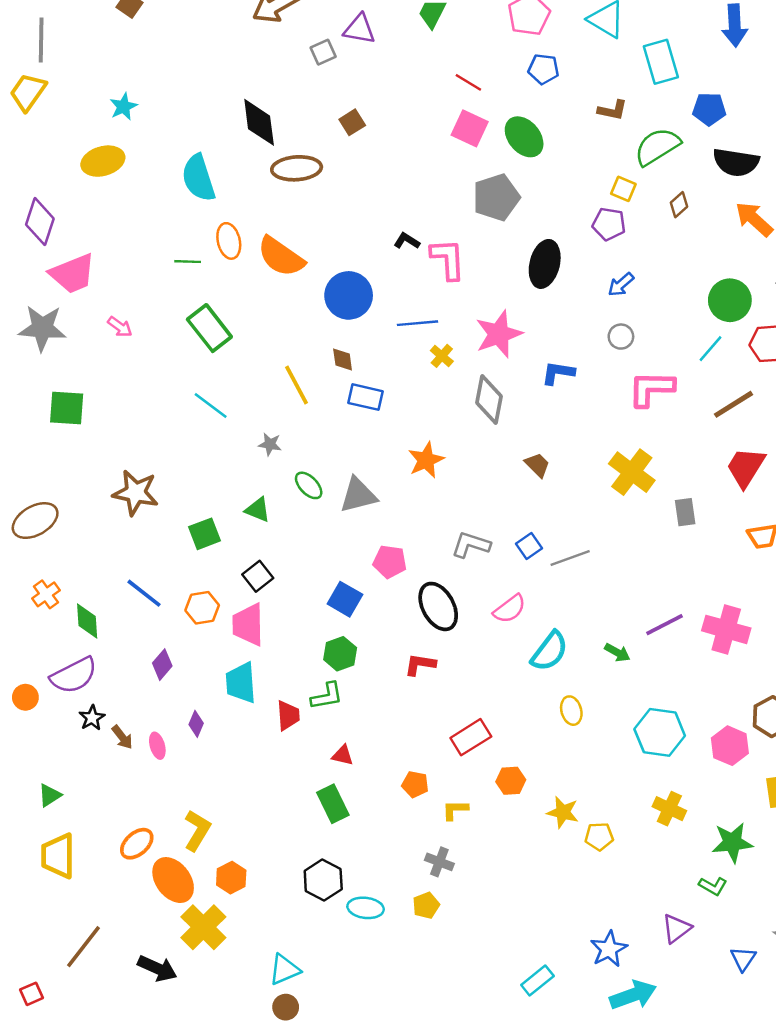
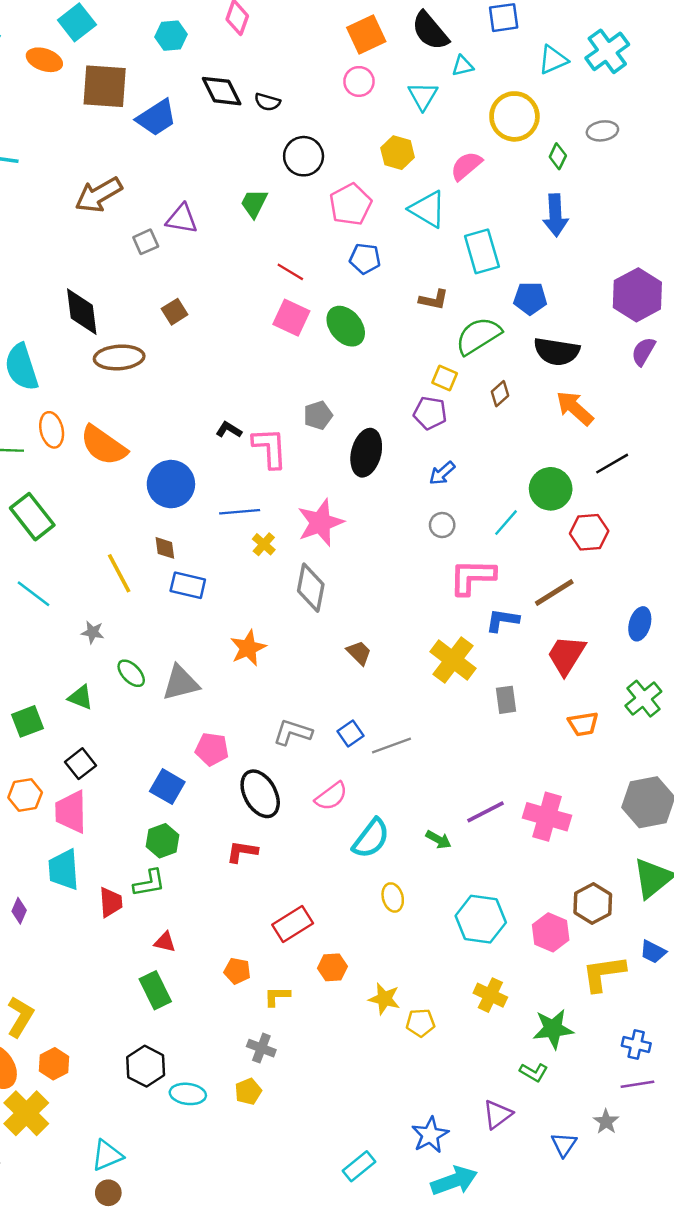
gray pentagon: (496, 197) -> (318, 415), moved, size x0.6
cyan line: (710, 349) -> (506, 523), moved
blue L-shape: (558, 373) -> (502, 620), moved

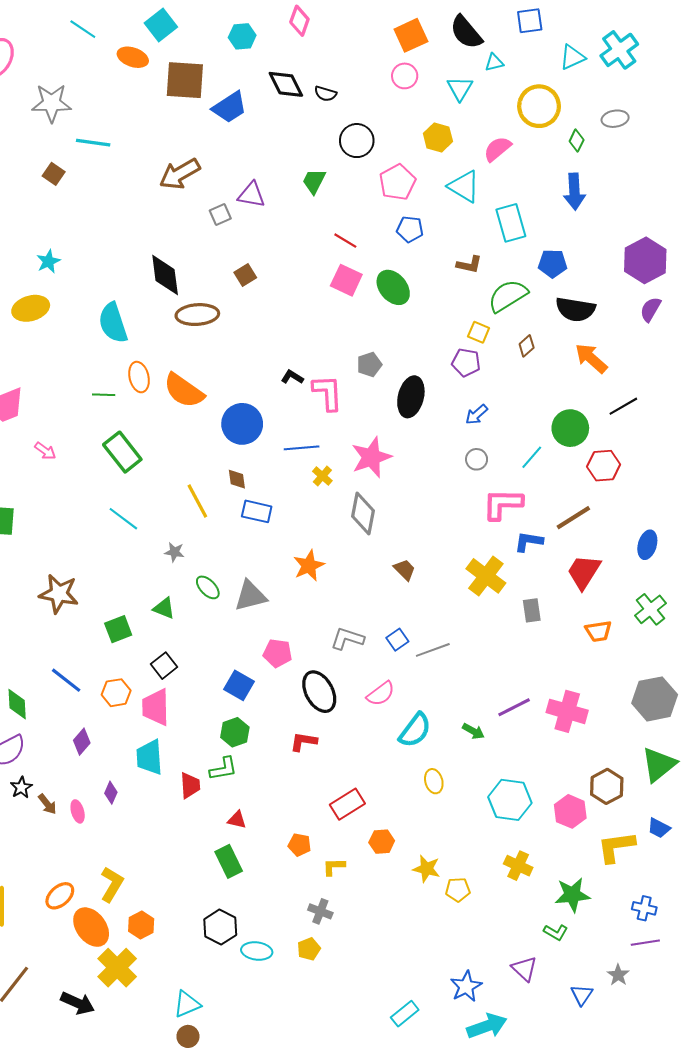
purple triangle: (498, 1114) -> (524, 969), turned -40

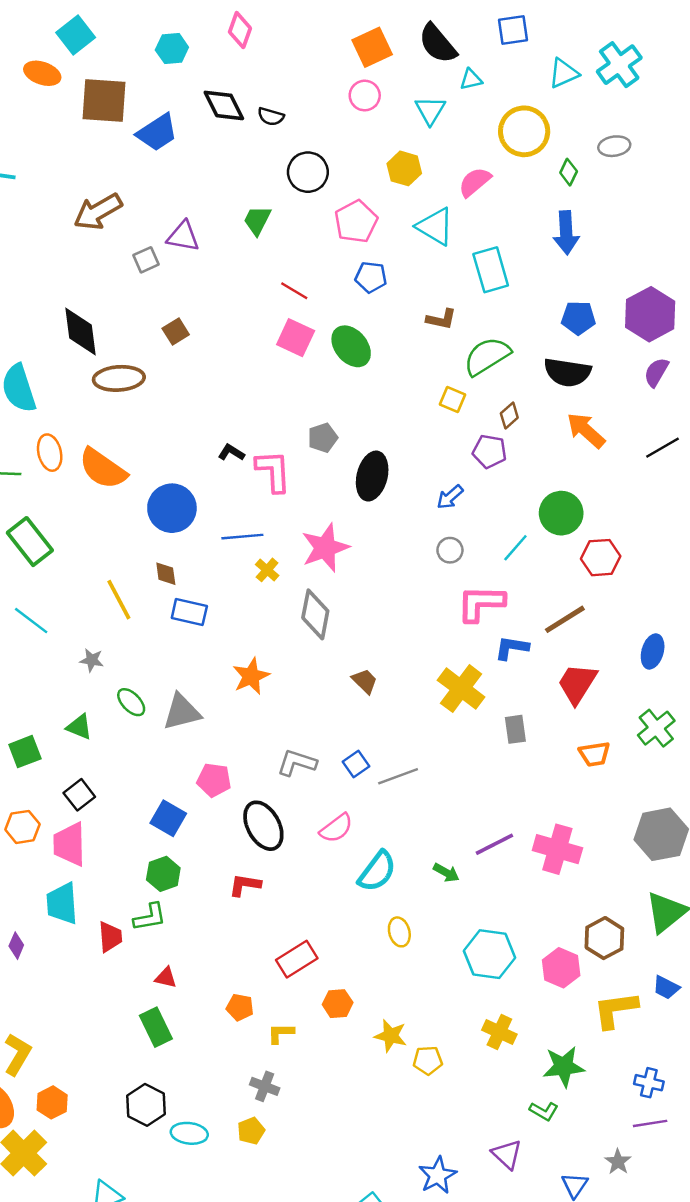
blue pentagon: (553, 263) -> (578, 318), moved
purple pentagon: (466, 362) -> (489, 451), moved
black line: (623, 406) -> (662, 448), moved

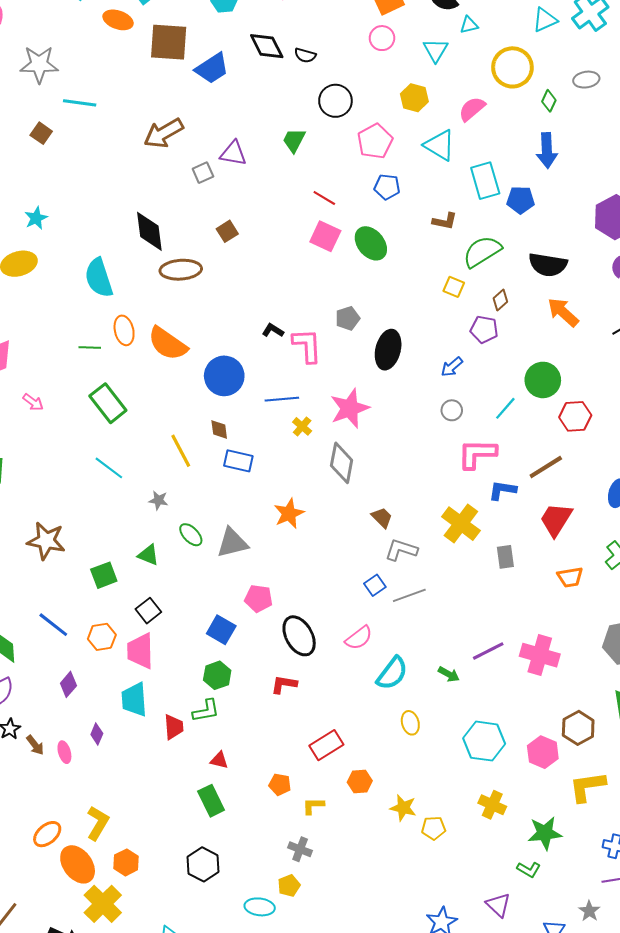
blue pentagon: (578, 318) -> (521, 200), moved
gray L-shape: (297, 763) -> (401, 550), moved
cyan ellipse: (189, 1133) -> (260, 907), moved

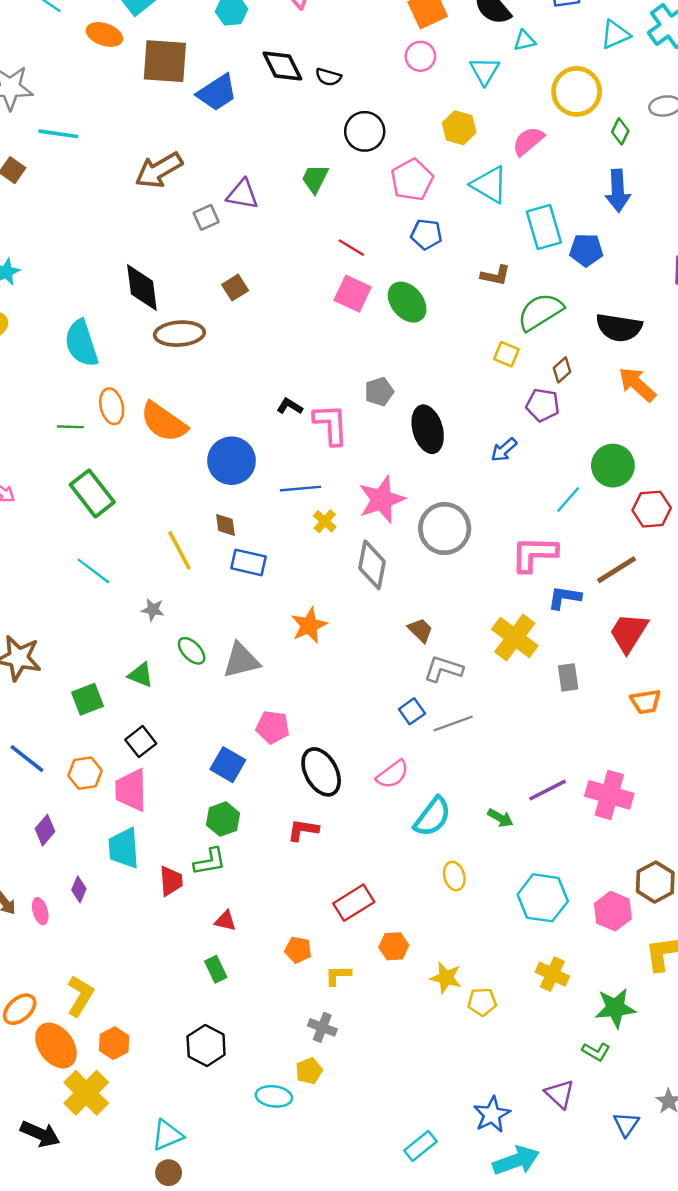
black ellipse: (388, 350) -> (428, 429), turned -30
gray circle: (452, 410) -> (445, 529), moved, size x2.0
green rectangle: (211, 801) -> (216, 969), size x0.7

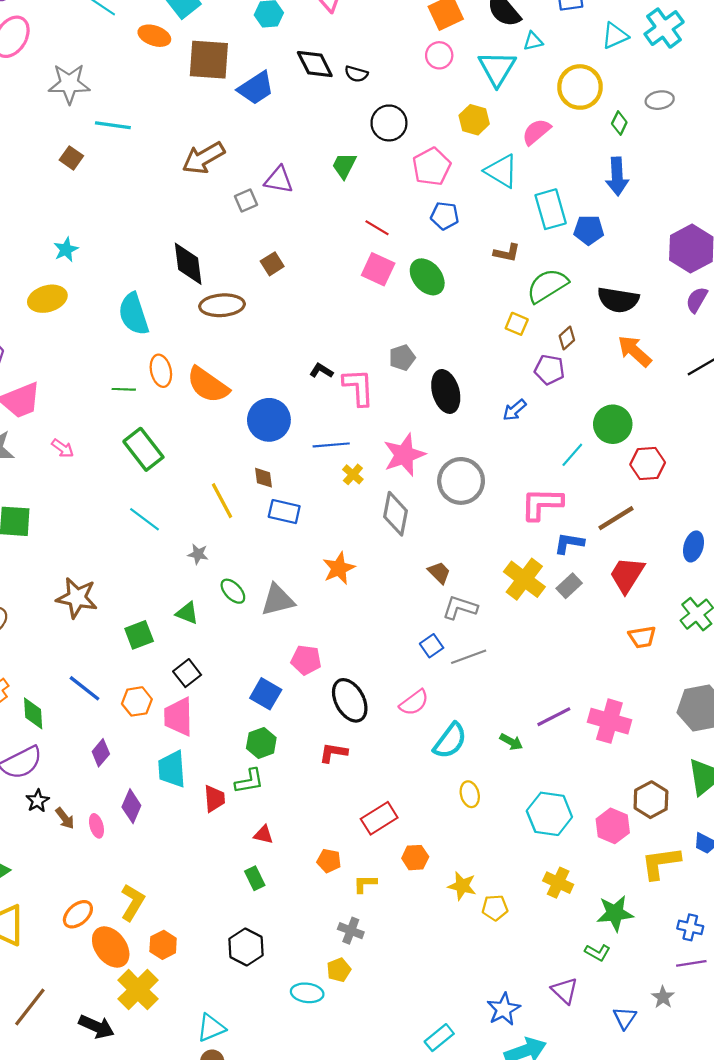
cyan triangle: (485, 71) -> (497, 68), size x1.4
gray rectangle: (568, 677) -> (569, 586), moved, turned 55
purple diamond: (79, 889) -> (131, 806), size x1.4

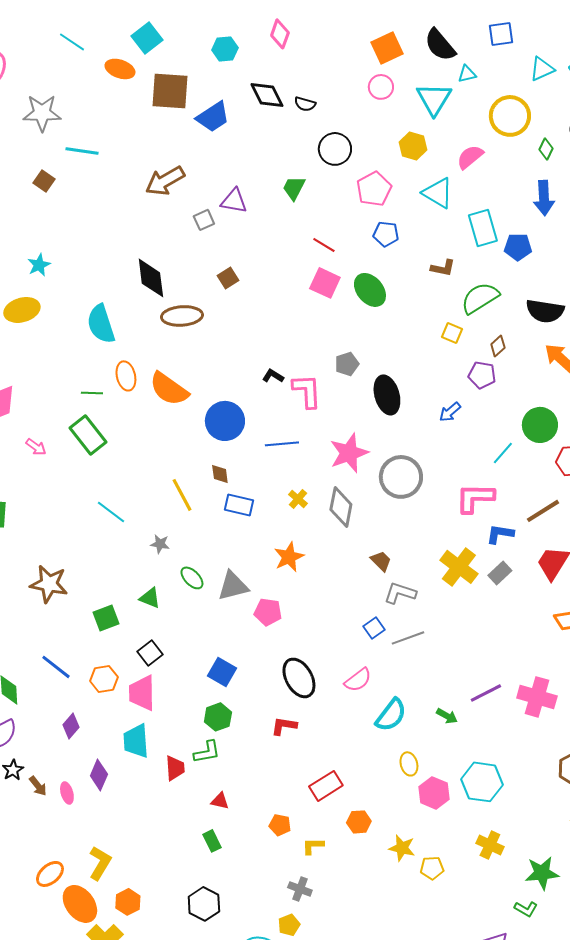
green rectangle: (143, 449) -> (88, 435), moved
yellow cross: (353, 474) -> (298, 499), moved
pink pentagon: (306, 660) -> (268, 612), moved
pink hexagon: (613, 826) -> (434, 793), moved

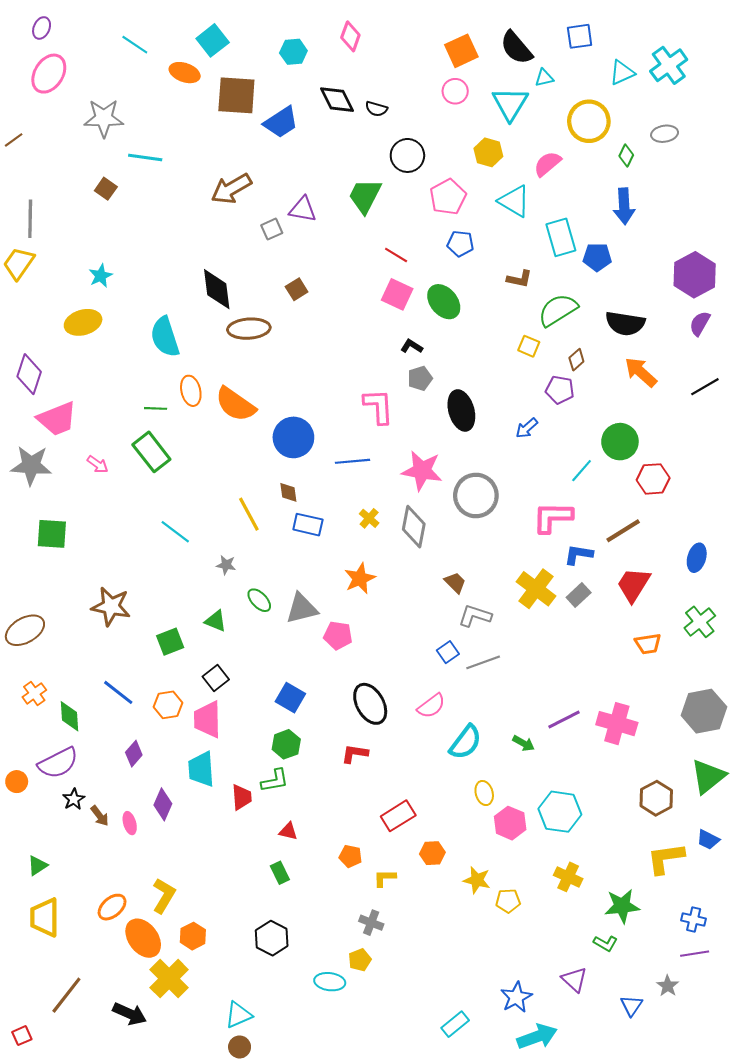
green trapezoid: (294, 188) -> (365, 196), size x1.4
black L-shape: (273, 376) -> (412, 346), moved
pink star: (349, 453) -> (422, 471), turned 30

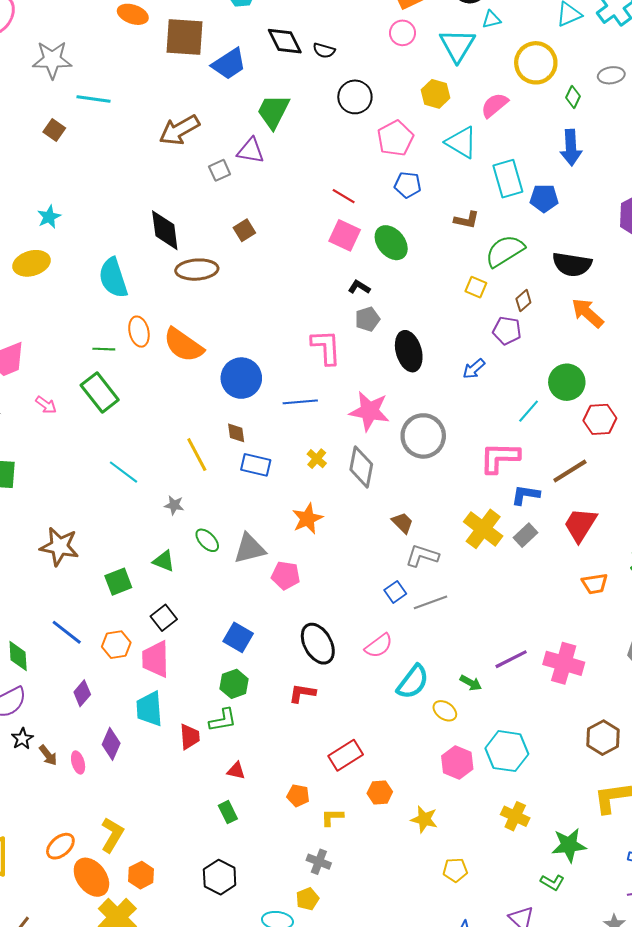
green trapezoid: (365, 196) -> (273, 111), moved
yellow ellipse: (484, 793) -> (445, 711), moved, turned -40
yellow pentagon: (508, 901) -> (455, 870), moved

